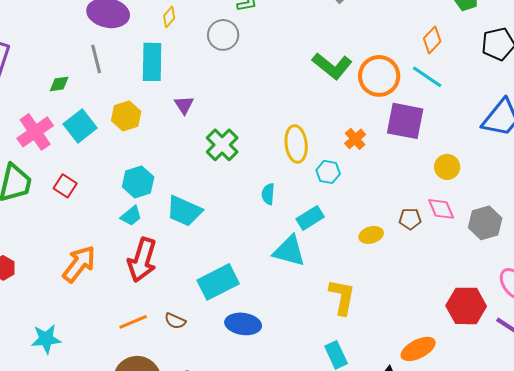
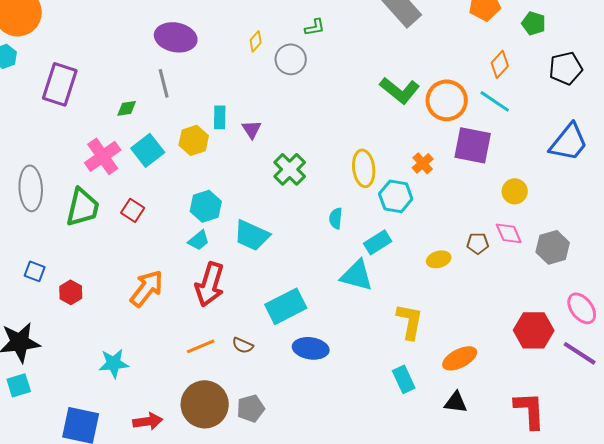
yellow diamond: (169, 17) -> (256, 41), moved
cyan rectangle: (152, 62) -> (220, 117), moved, size x0.6
cyan hexagon: (328, 172) -> (396, 196), size x1.4
orange ellipse: (418, 349) -> (460, 358), moved

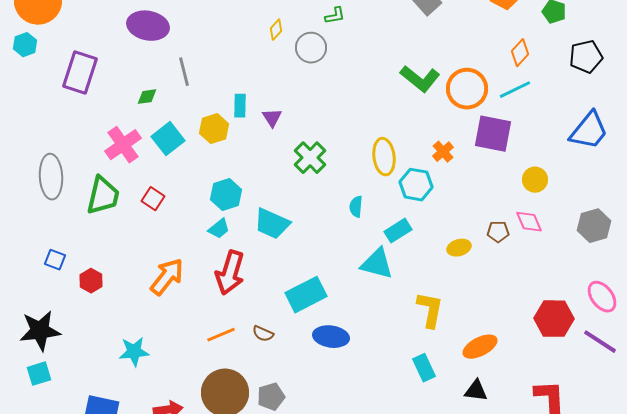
purple ellipse: (176, 37) -> (148, 26), moved
cyan line: (495, 101) -> (515, 90), turned -60
gray hexagon: (553, 247) -> (594, 226), moved

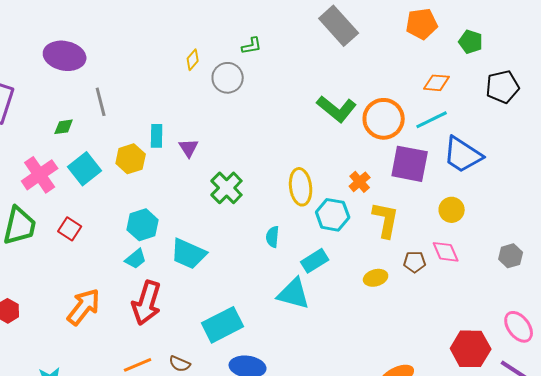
orange diamond: (520, 53) -> (437, 83), turned 52
blue trapezoid: (589, 131) -> (463, 155), moved, turned 84
gray hexagon: (594, 226) -> (511, 256), size x0.7
yellow L-shape: (430, 310) -> (386, 220), moved

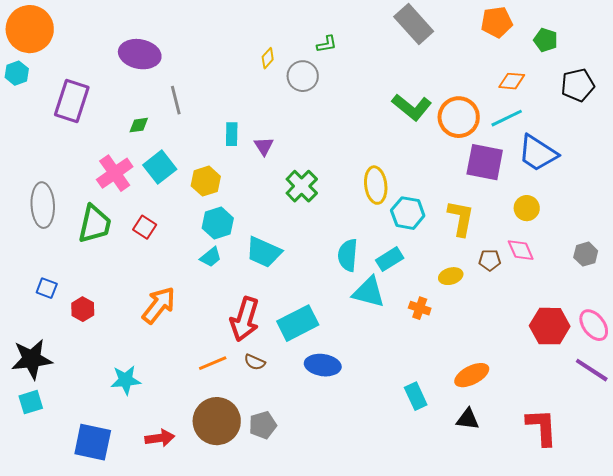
yellow hexagon: (131, 159) -> (206, 181), moved
orange cross: (360, 182) -> (420, 308), moved, turned -30
cyan semicircle: (273, 237) -> (348, 255), moved, size x1.5
red arrow: (147, 303) -> (245, 319), moved
red hexagon: (471, 349) -> (550, 326), moved

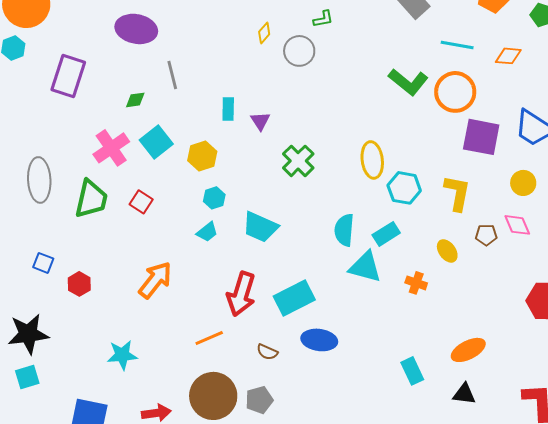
cyan line: (507, 118) -> (457, 45), moved, turned 36
cyan hexagon: (218, 223) -> (214, 198), size x0.7
yellow ellipse: (451, 276) -> (447, 251), turned 70
brown semicircle: (255, 362) -> (267, 352), moved

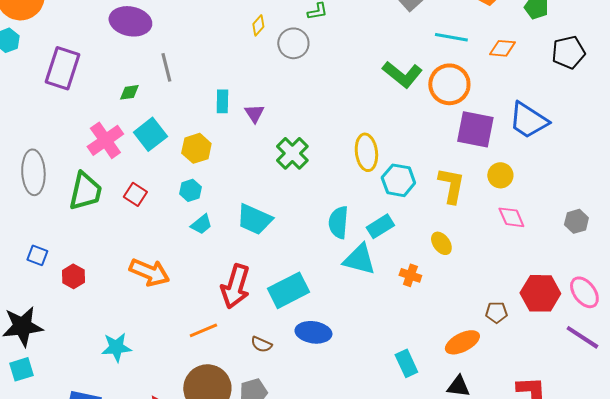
yellow circle: (523, 183) -> (500, 175), moved
cyan hexagon: (214, 198) -> (190, 190), moved
brown pentagon: (486, 235) -> (496, 312), moved
orange arrow: (155, 280) -> (149, 272), turned 75

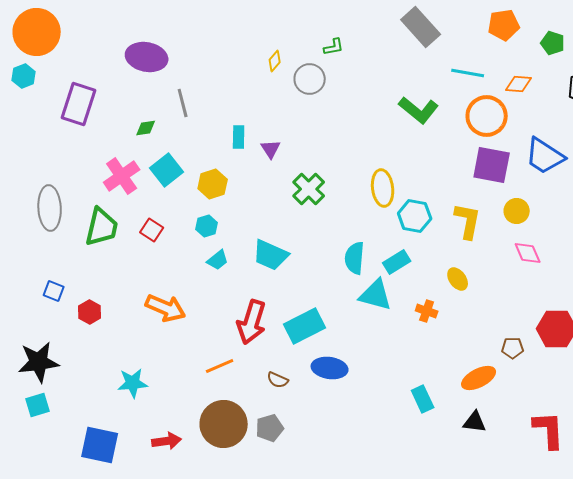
orange circle: (449, 84) -> (487, 116), moved

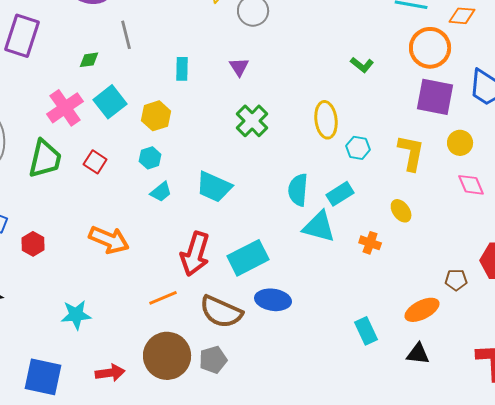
green L-shape: (419, 110) -> (362, 65), moved, size x0.6
purple triangle: (271, 149) -> (239, 67), moved
cyan hexagon: (415, 216) -> (358, 148), size x0.7
brown semicircle: (278, 380) -> (221, 312), size x2.0

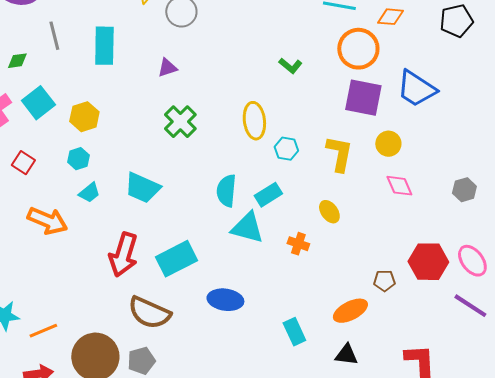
purple triangle: (239, 67) -> (167, 68), turned 45
cyan rectangle: (182, 69) -> (104, 46), moved, size x1.6
orange arrow: (109, 240) -> (47, 221), moved
orange line: (163, 298) -> (43, 331), moved
blue ellipse: (273, 300) -> (225, 300), moved

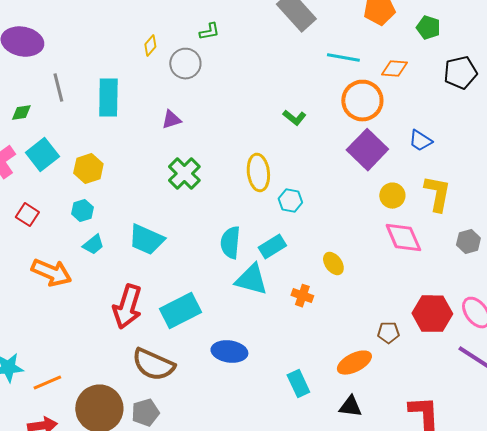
blue trapezoid: (416, 89) -> (420, 141), size x0.6
purple square: (363, 98) -> (367, 150), turned 33
yellow L-shape: (339, 154) -> (437, 194), moved
pink diamond: (399, 186) -> (403, 238), size x1.4

